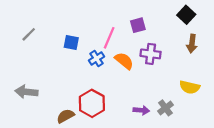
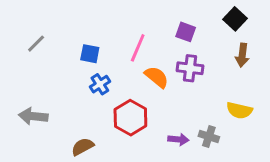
purple square: (138, 25) -> (186, 32), moved, turned 35
blue cross: (97, 59) -> (100, 84), moved
red hexagon: (92, 103) -> (130, 118), moved
gray cross: (165, 108) -> (209, 137), turned -35

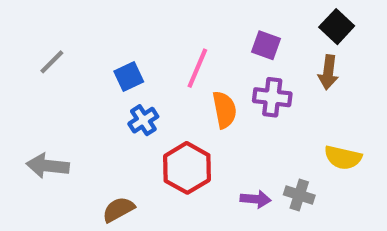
blue square: (90, 54) -> (129, 76), turned -36
brown arrow: (242, 55) -> (328, 72), moved
orange semicircle: (157, 77) -> (224, 110), turned 40

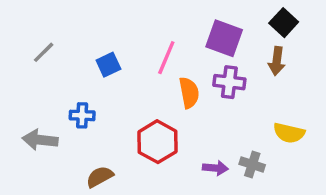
purple square: (266, 45) -> (224, 38), size x1.5
blue cross: (143, 120) -> (82, 115), moved, turned 35

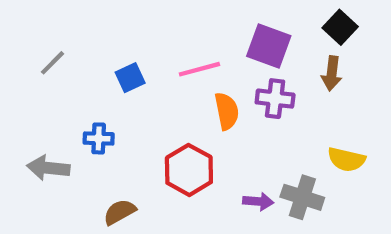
pink line: (166, 58) -> (199, 69), turned 52
gray cross: (252, 164) -> (302, 197), size x1.4

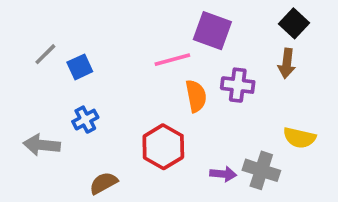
purple square: (269, 46) -> (212, 31), moved
blue square: (130, 78) -> (80, 67), moved
blue cross: (99, 138) -> (85, 120), turned -30

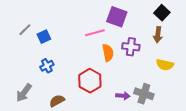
yellow semicircle: (299, 138) -> (165, 65), moved
gray arrow: (42, 145) -> (24, 93), moved, turned -60

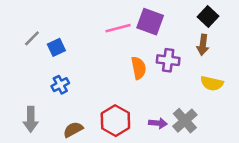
pink line: (95, 33) -> (118, 28), moved
red hexagon: (90, 81) -> (115, 121), moved
gray arrow: (24, 93) -> (31, 119), turned -36
gray cross: (144, 94) -> (185, 121), turned 30

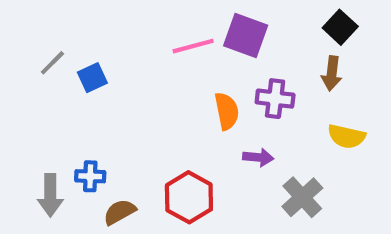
blue cross: (60, 85) -> (90, 176), moved, turned 30
purple arrow: (158, 123) -> (258, 157), moved

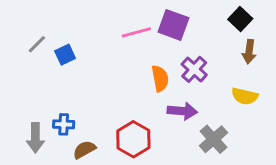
brown arrow: (332, 73) -> (249, 52), moved
purple cross: (275, 99) -> (194, 69), turned 35
purple arrow: (258, 157) -> (182, 111), size x1.4

